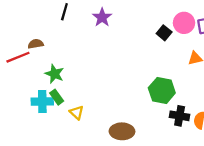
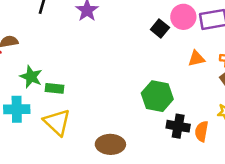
green rectangle: (57, 97) -> (54, 88), moved, turned -48
yellow triangle: (77, 113) -> (57, 122), size x1.6

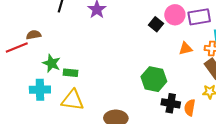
yellow triangle: (57, 122) -> (73, 100), turned -35

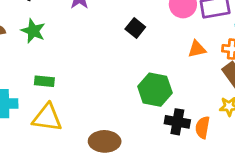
black square: (156, 24) -> (135, 28), moved
green star: (52, 63) -> (33, 31), moved

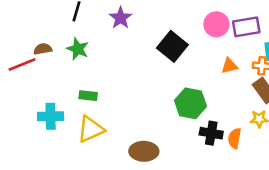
black square: (135, 28) -> (172, 46), size x1.6
yellow triangle: (47, 118) -> (91, 129), turned -32

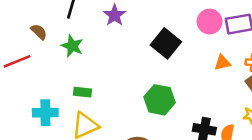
brown semicircle: (43, 49) -> (39, 32), moved, turned 54
green hexagon: (190, 103) -> (159, 100), moved

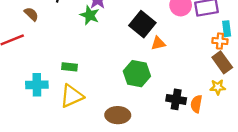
green star: (72, 46) -> (90, 15), moved
orange triangle: (222, 63) -> (158, 43), moved

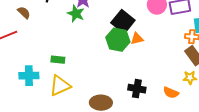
green hexagon: (137, 74) -> (118, 40), moved
black cross: (176, 99) -> (137, 89), moved
orange semicircle: (196, 104) -> (171, 93), turned -77

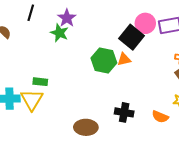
black square: (123, 22) -> (131, 37), moved
yellow triangle: (60, 86) -> (32, 100), moved, turned -35

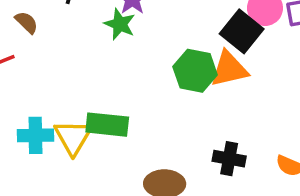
orange triangle: (124, 59) -> (229, 69), size x1.6
green rectangle: (40, 82) -> (107, 125), moved, size x1.6

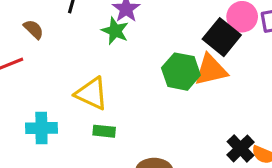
green rectangle: (107, 125) -> (104, 131), moved, size x0.6
yellow triangle: (73, 137) -> (92, 94), moved, turned -36
black cross: (229, 159) -> (241, 148), moved, turned 36

